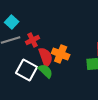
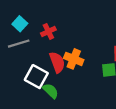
red cross: (33, 40) -> (48, 31), moved
green semicircle: (46, 71) -> (51, 91), moved

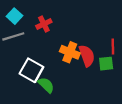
red semicircle: (57, 62) -> (87, 56), moved

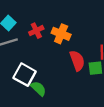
orange cross: (70, 52) -> (61, 34), moved

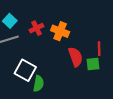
green semicircle: (38, 89) -> (39, 84), turned 56

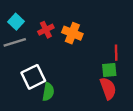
red semicircle: (75, 57) -> (108, 88), moved
white square: (25, 70) -> (33, 77), turned 35

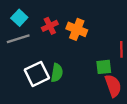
green square: (109, 70) -> (104, 67), moved
green semicircle: (48, 92) -> (57, 73), moved

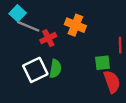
red cross: (50, 26) -> (48, 38), moved
gray line: (18, 39) -> (28, 26), moved, turned 40

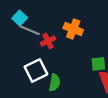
green semicircle: (55, 69) -> (55, 83), moved

